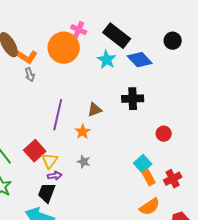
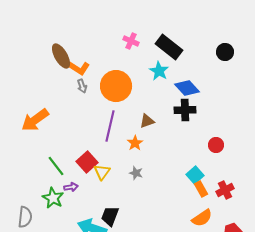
orange circle: (64, 48) -> (116, 86), moved
blue diamond: (140, 60) -> (187, 88), moved
purple arrow: (55, 176) -> (71, 187), moved
black trapezoid: (47, 193) -> (110, 216), moved

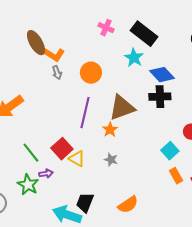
orange circle: (116, 86) -> (91, 73), size x0.7
brown triangle: (147, 121) -> (122, 108), size x1.8
yellow triangle: (102, 172) -> (77, 159), turned -36
cyan square: (195, 175) -> (170, 151), moved
orange semicircle: (202, 218) -> (128, 205), moved

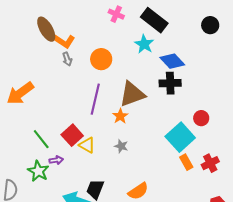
cyan square: (170, 151) -> (180, 137), size x1.6

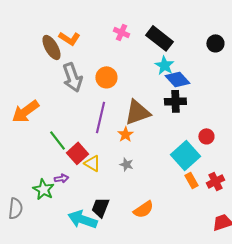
orange L-shape: (64, 41) -> (69, 38), moved
cyan star: (144, 44) -> (164, 65), moved
gray arrow: (67, 59) -> (72, 77), size x2.0
green line: (41, 139) -> (57, 140), moved

